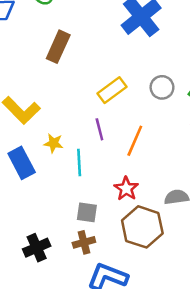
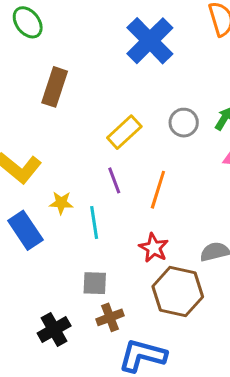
gray square: (87, 212) -> (95, 283), moved

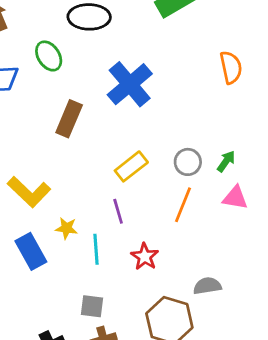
blue cross: (150, 41) -> (130, 84), moved
orange line: (158, 190) -> (183, 205), moved
red star: (154, 248) -> (145, 257), moved

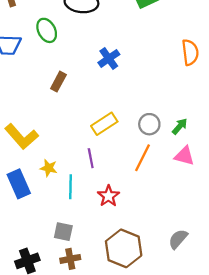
blue cross: (130, 84) -> (109, 58), size x0.6
brown rectangle: (69, 119) -> (58, 82), size x0.7
gray semicircle: (207, 286) -> (178, 239), moved, turned -45

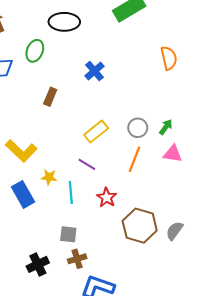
green ellipse: (47, 30) -> (35, 51), turned 55
purple line: (91, 158) -> (87, 164), turned -42
brown hexagon: (124, 248) -> (140, 226), moved

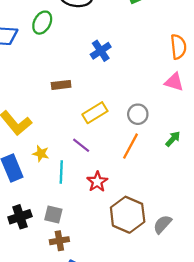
brown rectangle: (50, 97) -> (61, 85), moved, turned 54
green arrow: (166, 127) -> (173, 139), moved
pink triangle: (173, 154) -> (174, 82), moved
black cross: (38, 264) -> (20, 217), moved

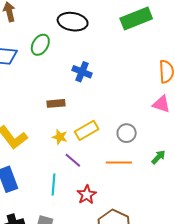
blue cross: (101, 51) -> (82, 72), moved, turned -36
orange line: (131, 146) -> (119, 163), turned 60
yellow star: (41, 154) -> (60, 137), moved

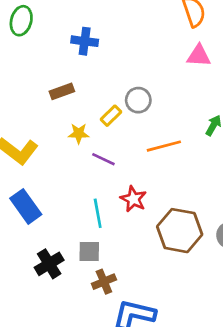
yellow rectangle: (87, 130) -> (111, 116), size x0.7
gray circle: (127, 133) -> (138, 100), moved
cyan line: (53, 185) -> (98, 213), moved

